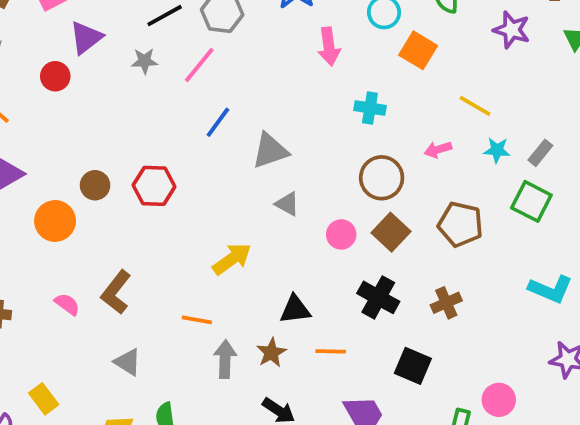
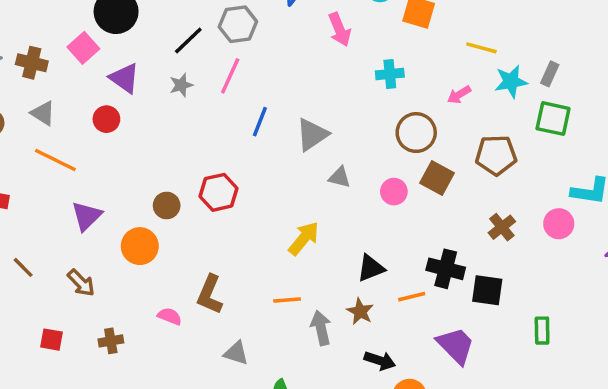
purple triangle: (86, 38) -> (125, 78), turned -32
cyan star: (497, 150) -> (511, 82), size x1.4
black cross: (378, 297) -> (446, 269), moved
pink circle: (499, 400) -> (559, 224), moved

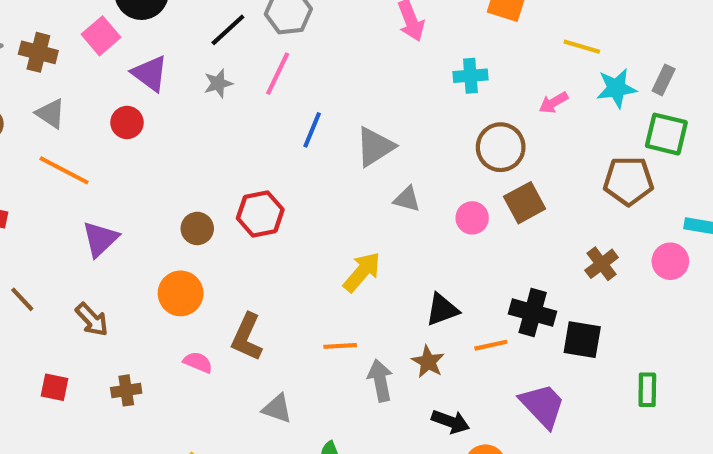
brown pentagon: (496, 155) -> (628, 181), moved
brown square: (437, 178) -> (525, 203), turned 32
orange circle: (140, 246) -> (181, 293), moved

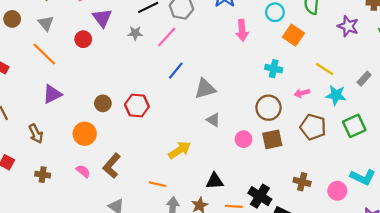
cyan cross: (470, 76) -> (274, 69), moved
gray rectangle: (664, 80) -> (364, 79), moved
green square: (666, 134) -> (354, 126), turned 35
brown pentagon: (628, 181) -> (313, 127), moved
brown cross: (602, 264) -> (302, 182), turned 35

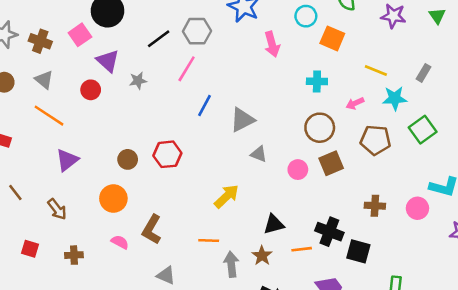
gray star: (135, 33) -> (138, 81), moved

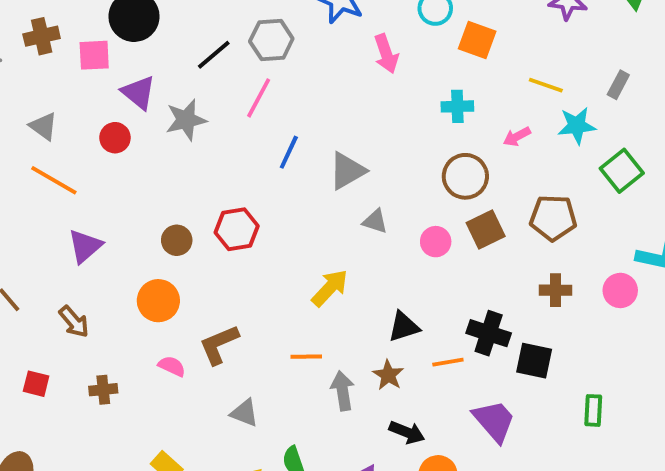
pink square: (80, 35) -> (94, 55), turned 35
brown cross: (40, 41) -> (42, 36), moved, turned -30
gray star: (138, 81) -> (186, 120), size x1.5
brown pentagon: (375, 140) -> (553, 218), moved
brown L-shape: (152, 229) -> (219, 344), turned 40

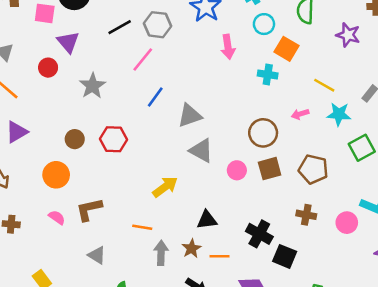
cyan cross: (457, 106) -> (268, 74), moved
gray star: (186, 120) -> (93, 86), moved, turned -30
gray triangle: (375, 221) -> (201, 150), size x1.5
orange line: (448, 362) -> (220, 256), moved

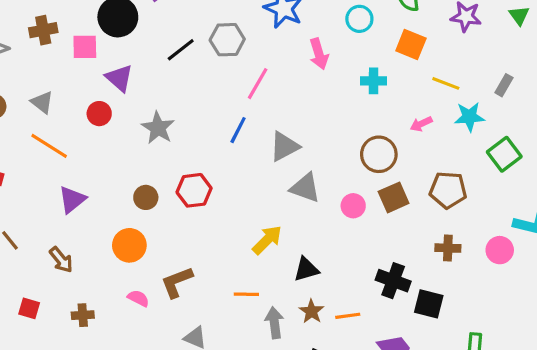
orange square: (287, 49) -> (411, 44), moved
pink line: (143, 60) -> (258, 84), moved
black triangle: (207, 220) -> (306, 269), moved

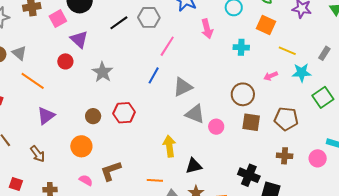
pink square: (85, 47) -> (58, 19), turned -30
gray triangle: (42, 102) -> (19, 53), moved
brown square: (394, 197) -> (251, 122), turned 30
pink circle: (353, 206) -> (216, 127), moved
yellow arrow: (267, 240) -> (169, 146), turned -55

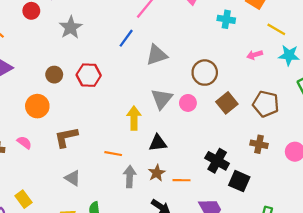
brown circle: (243, 94) -> (205, 73), moved
gray triangle: (195, 114) -> (162, 99), moved, turned 40
brown square: (251, 122) -> (227, 103), turned 36
pink semicircle: (86, 180) -> (24, 142), moved

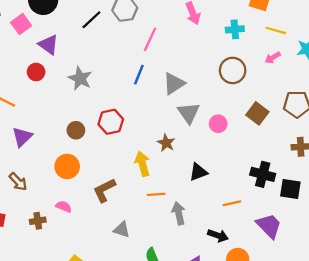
yellow line: (276, 29) -> (276, 30), moved
brown circle: (205, 73) -> (233, 70), moved
gray triangle: (162, 99) -> (189, 113), moved
yellow arrow: (134, 118) -> (142, 164), moved
brown star: (157, 173) -> (166, 143), moved

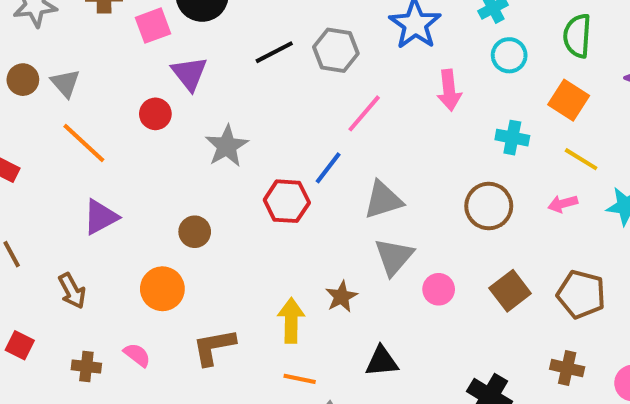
red hexagon: (111, 122) -> (287, 201), moved

